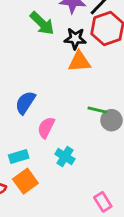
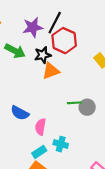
blue semicircle: (25, 103) -> (20, 113), turned -78
cyan rectangle: (19, 156) -> (39, 152), moved

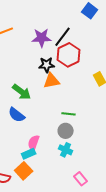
green arrow: (15, 51) -> (22, 92), moved
gray circle: (87, 107) -> (66, 131), moved
pink semicircle: (41, 127) -> (34, 143), moved
cyan cross: (61, 144) -> (66, 150), moved

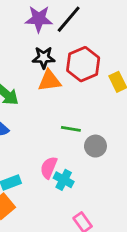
red hexagon: (69, 55) -> (83, 64), moved
gray circle: (66, 131) -> (95, 146), moved
pink semicircle: (34, 143) -> (49, 168), moved

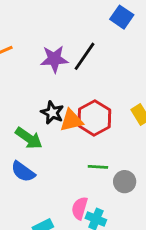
black star: (44, 58) -> (52, 113), moved, turned 30
red hexagon: (83, 64) -> (94, 118), moved

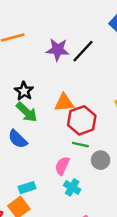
black star: (52, 113) -> (24, 91), moved
red hexagon: (94, 118) -> (82, 120), moved
pink semicircle: (80, 208) -> (62, 166), moved

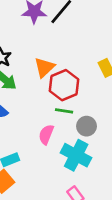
orange triangle: (64, 103) -> (44, 67), turned -35
cyan cross: (72, 187) -> (76, 155), moved, size x1.6

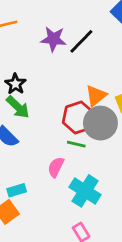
orange triangle: (44, 67) -> (96, 96), moved
gray circle: (87, 126) -> (100, 123), moved, size x1.6

